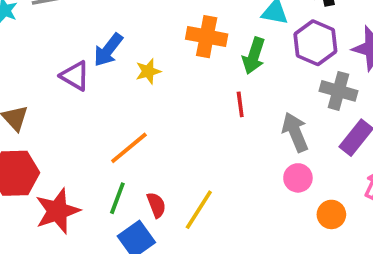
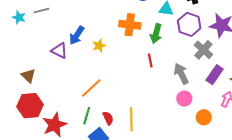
gray cross: (339, 91) -> (203, 50), turned 30
yellow line: (199, 210) -> (131, 119), turned -30

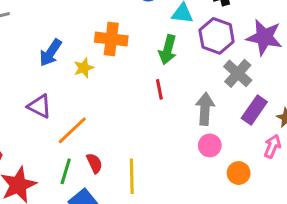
orange cross: (130, 25) -> (111, 39), moved
purple triangle: (59, 51) -> (39, 106), moved
gray arrow: (181, 74) -> (205, 109), turned 30
red semicircle: (108, 118) -> (94, 163), moved

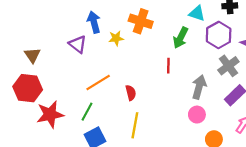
blue arrow: (50, 53) -> (94, 22), turned 120
purple triangle: (39, 106) -> (78, 44), moved
red semicircle: (94, 163) -> (131, 93), moved

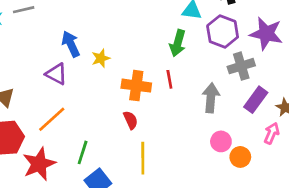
orange cross: (141, 21) -> (136, 86), moved
gray cross: (228, 66) -> (241, 66), turned 30
orange line: (98, 82) -> (52, 119), moved
pink circle: (197, 115) -> (221, 141), moved

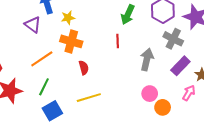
gray cross: (241, 66) -> (173, 39), turned 36
orange cross: (136, 86) -> (71, 41), moved
orange line: (52, 119) -> (42, 59), moved
yellow line: (143, 158) -> (89, 98), turned 65

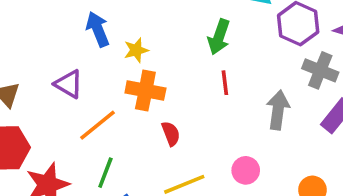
green arrow: (128, 15) -> (219, 37), moved
purple triangle: (33, 25) -> (69, 84), moved
pink circle: (150, 94) -> (246, 170), moved

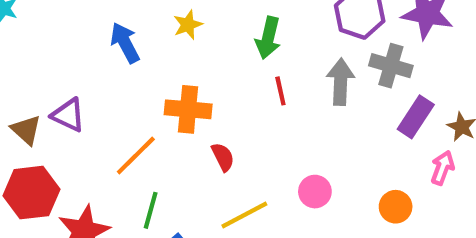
yellow star: (136, 50) -> (188, 25), moved
purple triangle: (69, 84) -> (68, 115), moved
gray arrow: (278, 110) -> (340, 82), moved

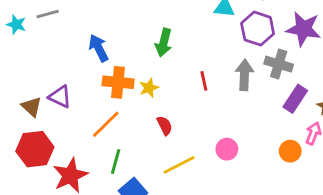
yellow star: (188, 25) -> (149, 88), moved
green arrow: (268, 38) -> (164, 43), moved
orange cross: (188, 109) -> (118, 82), moved
orange circle: (396, 207) -> (290, 151), moved

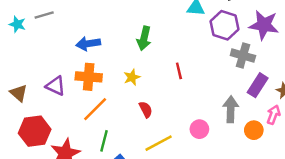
blue arrow: (99, 48) -> (88, 44), turned -70
gray arrow: (244, 75) -> (231, 109), moved
orange cross: (118, 82) -> (89, 77), moved
brown triangle: (31, 107) -> (19, 93), moved

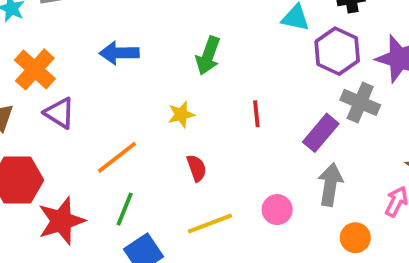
orange cross: (89, 77) -> (35, 69), moved, turned 30
purple rectangle: (258, 85) -> (321, 133), moved
orange circle: (254, 130) -> (355, 238), moved

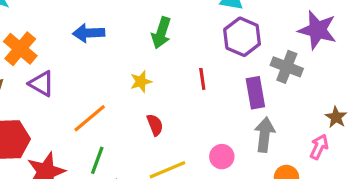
purple hexagon: (337, 51) -> (242, 37), moved
purple rectangle: (321, 133) -> (255, 93), turned -48

